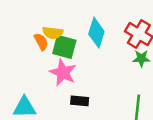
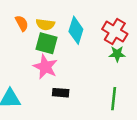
yellow semicircle: (53, 33) -> (45, 24), moved
orange semicircle: (41, 42) -> (22, 23), moved

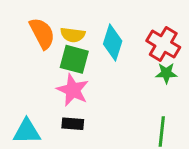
orange semicircle: (22, 23) -> (42, 33), size x1.5
black rectangle: (61, 93) -> (73, 124), moved

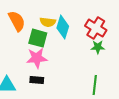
yellow semicircle: (73, 35) -> (48, 22), moved
pink star: (73, 90) -> (37, 58), turned -30

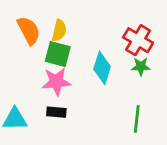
yellow semicircle: (48, 22) -> (59, 30), moved, turned -84
cyan diamond: (63, 27) -> (102, 68), moved

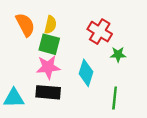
red cross: (138, 40) -> (100, 32), moved
cyan diamond: (102, 68) -> (86, 73), moved
black rectangle: (56, 112) -> (48, 92), size x1.5

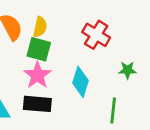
green star: (118, 54) -> (127, 70), moved
pink star: (48, 67) -> (37, 75), turned -30

